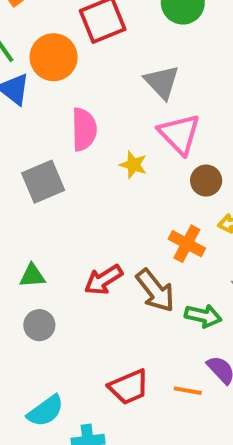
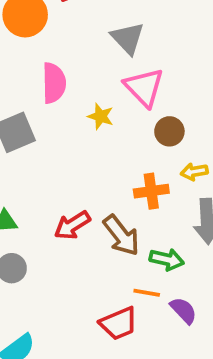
orange cross: (187, 244) -> (151, 191), turned -36
red trapezoid: (129, 387) -> (119, 323), moved
orange line: (188, 391) -> (147, 293), moved

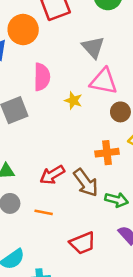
pink triangle: (144, 87) -> (104, 81), turned -36
orange line: (147, 293) -> (44, 212), moved

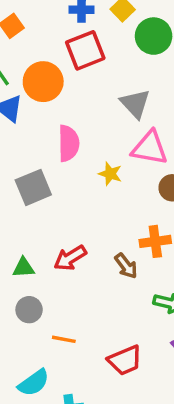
red arrow: (52, 175) -> (70, 258), moved
brown arrow: (86, 183) -> (126, 266), moved, size x0.7
orange line: (44, 212) -> (64, 339), moved

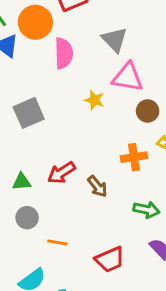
pink semicircle: (69, 143) -> (64, 53), moved
brown arrow: (126, 266) -> (97, 186), moved

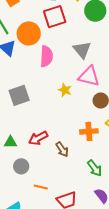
green arrow: (146, 210) -> (95, 168), turned 36
gray circle: (27, 218) -> (21, 166), moved
orange line: (57, 242) -> (41, 187), moved

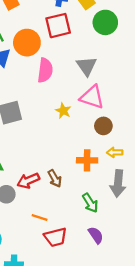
red arrow: (38, 138) -> (28, 181), moved
orange line: (41, 187) -> (40, 217), moved

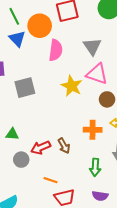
yellow star: (63, 111) -> (72, 86), size x1.5
green arrow: (90, 203) -> (95, 167), turned 36
purple semicircle: (96, 235) -> (100, 196), turned 133

